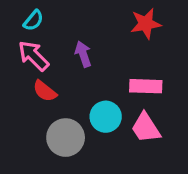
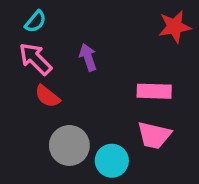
red star: (146, 24) -> (175, 27), moved
cyan circle: (106, 117) -> (112, 161), moved
pink trapezoid: (146, 128) -> (154, 135), turned -44

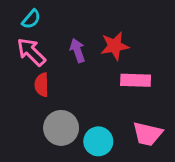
red star: (175, 27) -> (115, 46), moved
red semicircle: (47, 96) -> (42, 85), turned 50
pink trapezoid: (154, 135) -> (147, 134), moved

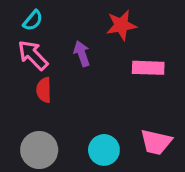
red star: (115, 46) -> (121, 25), moved
pink rectangle: (136, 80) -> (148, 68), moved
gray circle: (61, 128) -> (39, 150), moved

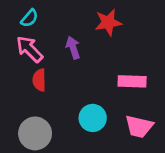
pink rectangle: (148, 68) -> (132, 81), moved
cyan circle: (104, 150) -> (93, 118), moved

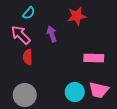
cyan semicircle: (29, 18) -> (29, 13), moved
cyan circle: (93, 118) -> (75, 92), moved

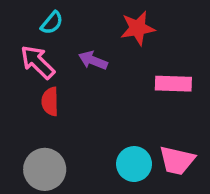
purple arrow: (52, 34) -> (93, 60), turned -49
pink rectangle: (94, 58) -> (173, 84), moved

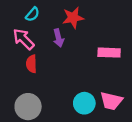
red star: (138, 28) -> (73, 18), moved
purple arrow: (93, 60) -> (58, 38), turned -126

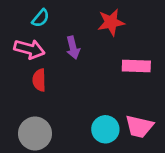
red star: (73, 18) -> (111, 22), moved
pink arrow: (24, 39) -> (29, 49), turned 150

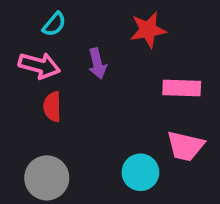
pink trapezoid: (139, 126) -> (185, 146), moved

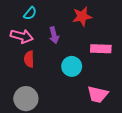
pink trapezoid: (185, 146) -> (98, 94), moved
cyan circle: (140, 172) -> (72, 66), moved

